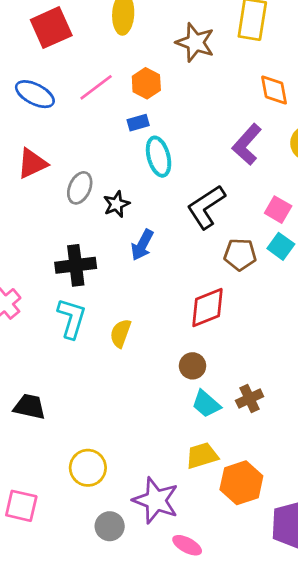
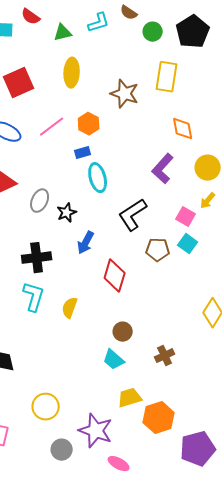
red diamond: (207, 307) -> (115, 276), moved, turned -52
cyan trapezoid: (206, 404) -> (114, 360), moved

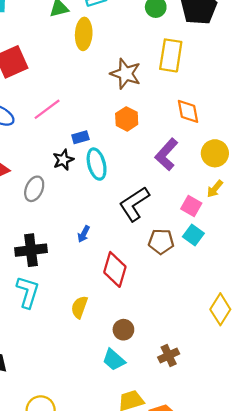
yellow ellipse: (72, 73) -> (84, 34), moved
orange hexagon: (89, 124) -> (127, 119), moved
black star: (67, 213) -> (63, 160), moved
blue arrow: (86, 243) -> (84, 234), size x0.7
yellow semicircle: (70, 308) -> (79, 307), moved

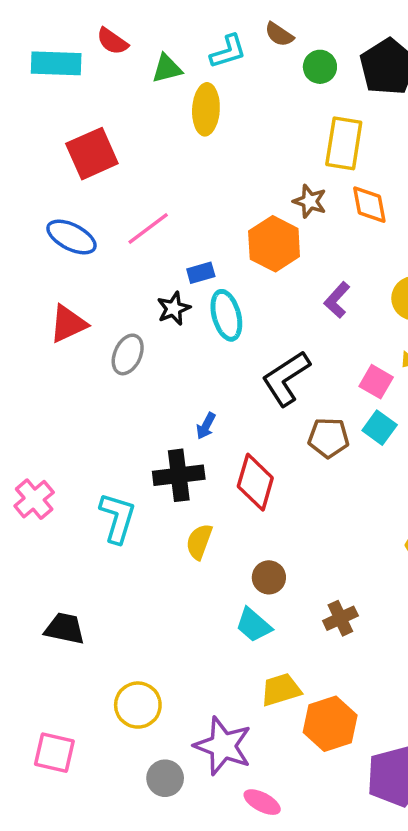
brown star: (126, 74) -> (310, 201), moved, size x0.7
orange diamond: (188, 111) -> (369, 205), moved
orange hexagon: (127, 119) -> (274, 244), size x1.4
purple L-shape: (166, 154) -> (337, 300), size x0.7
black cross: (31, 250) -> (179, 475), moved

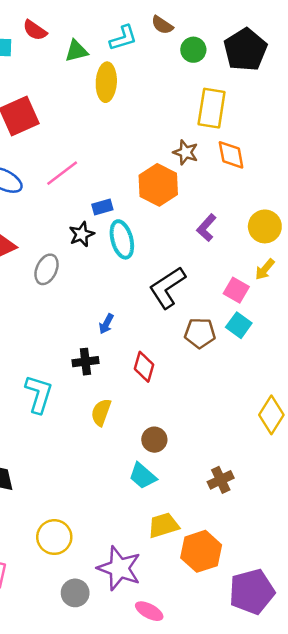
black cross: (179, 475) -> (85, 362), size x0.7
red diamond: (255, 482) -> (144, 367), size x0.7
brown cross: (340, 618) -> (221, 480), moved

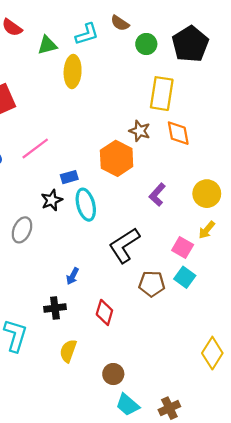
cyan trapezoid: (143, 476) -> (128, 405), moved

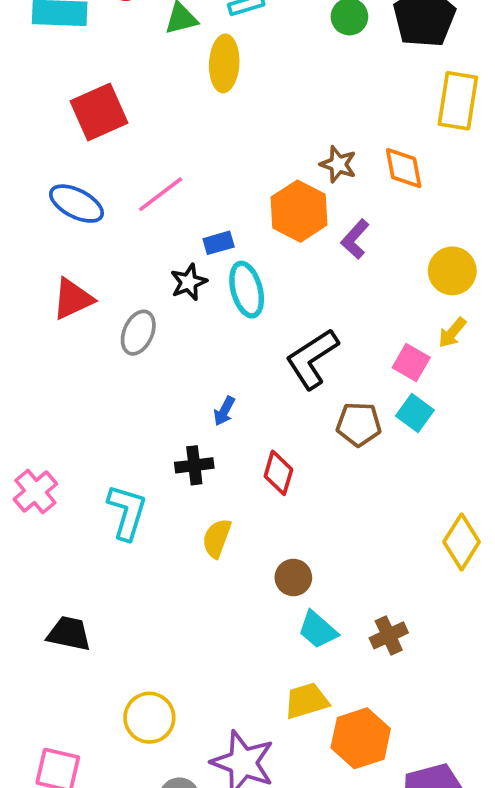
yellow rectangle: (162, 94) -> (458, 101), moved
purple L-shape: (157, 195) -> (355, 239), moved

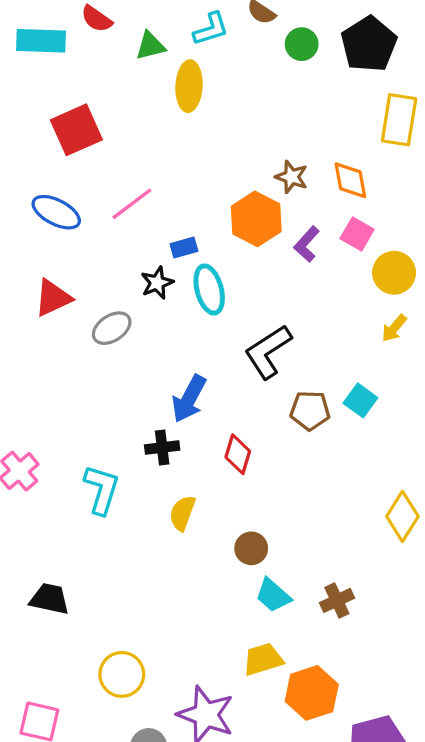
gray ellipse: (138, 333) -> (112, 328), turned 33
pink square: (411, 362) -> (357, 234), moved
blue arrow: (224, 411) -> (189, 399), size x1.8

